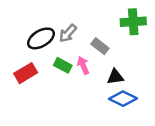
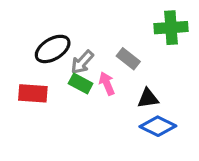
gray arrow: (68, 33) -> (82, 62), moved
red rectangle: (26, 73) -> (33, 93), turned 35

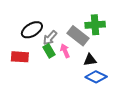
green cross: (171, 28) -> (95, 25), moved
gray rectangle: (128, 59) -> (78, 36), size x1.5
green rectangle: (81, 83) -> (49, 51), turned 32

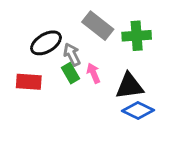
gray rectangle: (78, 36) -> (98, 26), moved
gray arrow: (50, 38) -> (72, 54), turned 112
black triangle: (90, 60) -> (129, 86), size x1.5

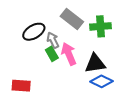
pink arrow: (93, 73) -> (69, 54), size x1.5
red rectangle: (29, 82) -> (21, 86), moved

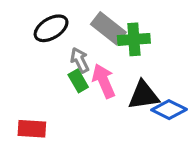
green cross: (101, 26) -> (134, 39), moved
black ellipse: (34, 32) -> (51, 28), moved
blue diamond: (102, 81) -> (169, 110), moved

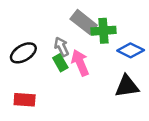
black ellipse: (51, 28) -> (23, 53), moved
black triangle: (144, 95) -> (127, 86), moved
blue diamond: (169, 110) -> (131, 50), moved

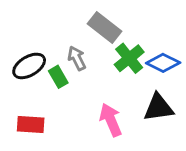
green cross: (103, 31) -> (129, 58), moved, turned -35
green rectangle: (60, 63) -> (58, 77), moved
pink arrow: (80, 63) -> (111, 120), moved

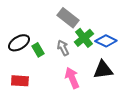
gray arrow: (77, 58) -> (63, 48), moved

